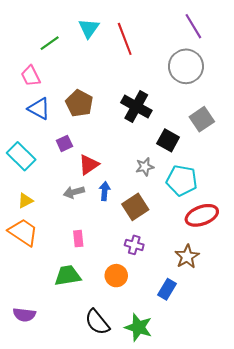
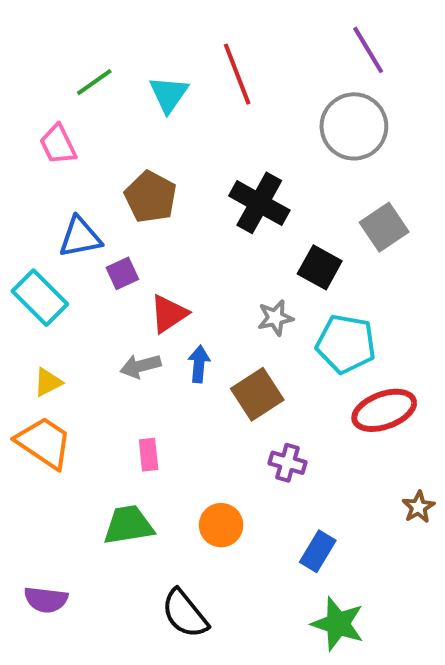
cyan triangle: (89, 28) -> (169, 94), moved
blue triangle: (39, 109) -> (80, 237), moved, turned -40
purple cross: (134, 245) -> (287, 463), moved
brown star: (187, 257) -> (418, 507), moved, size x0.7
green star: (138, 327) -> (338, 624), moved

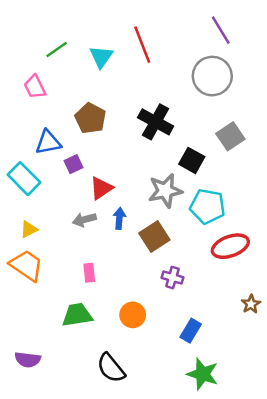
gray star: (275, 318) -> (165, 191), size x1.6

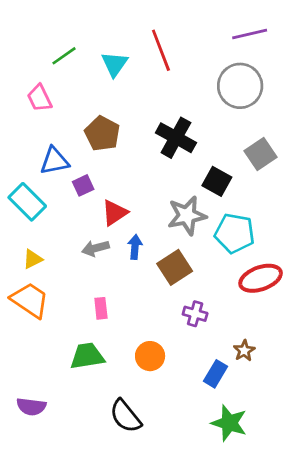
purple line: (221, 30) -> (250, 34), turned -72
brown star: (251, 304) -> (244, 351), moved

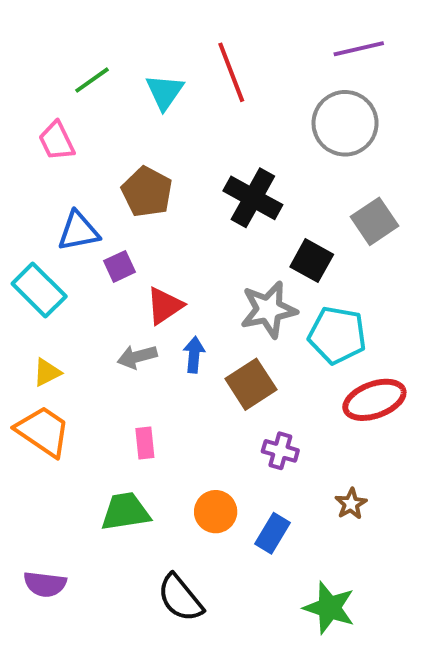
blue rectangle: (216, 374) -> (272, 533), moved

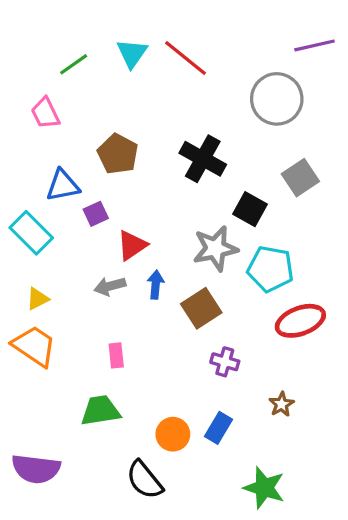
purple line: (359, 49) -> (315, 45), moved
red line: (231, 72) -> (185, 58), turned -30
cyan triangle: (165, 92) -> (132, 53), moved
orange circle: (216, 512) -> (173, 434), moved
purple semicircle: (45, 584) -> (36, 469), size x1.4

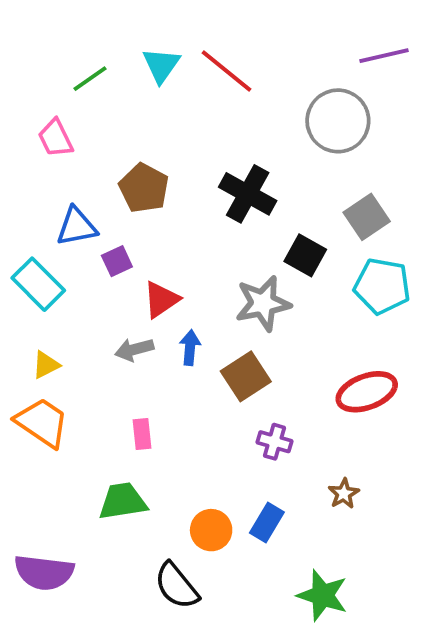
cyan pentagon: (270, 269) -> (382, 286), moved

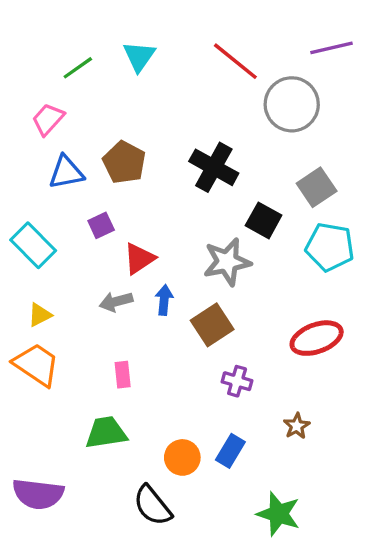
red line: (226, 71) -> (235, 61), moved
pink trapezoid: (56, 138) -> (48, 119), turned 68
blue triangle: (77, 227) -> (66, 172), moved

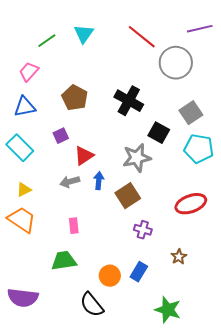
blue triangle: (66, 172) -> (25, 107), moved

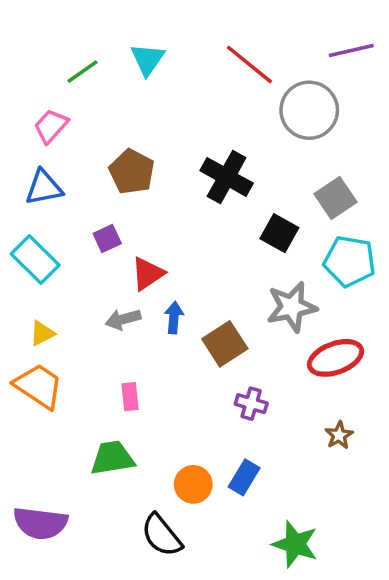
gray star: (137, 158) -> (292, 307), moved
brown star: (179, 257) -> (339, 435), moved

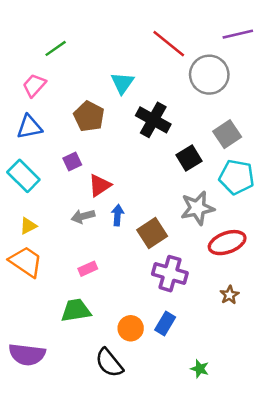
cyan triangle: (148, 59) -> (122, 83), moved
black square: (279, 233) -> (189, 158), turned 30
pink rectangle: (130, 397) -> (88, 269), turned 72
purple cross: (251, 404) -> (170, 274), size x1.6
green star: (295, 544) -> (200, 369), size x0.6

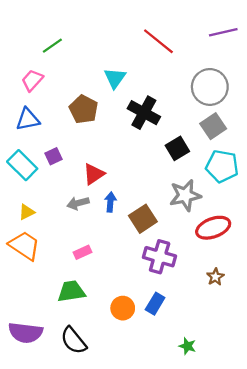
gray circle: (209, 75) -> (210, 87), moved
purple square: (72, 162) -> (53, 156), moved
black semicircle: (109, 363) -> (74, 340), moved

